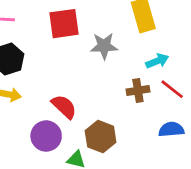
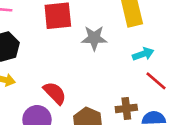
brown cross: (138, 91) -> (126, 108), moved

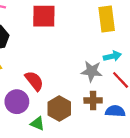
gray star: (94, 38) -> (92, 71), moved

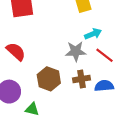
red semicircle: (34, 81) -> (16, 52), moved
brown hexagon: (59, 108) -> (49, 79), moved

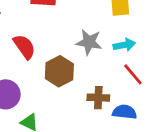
gray star: (76, 51) -> (89, 42), moved
brown hexagon: (49, 79) -> (59, 71), moved

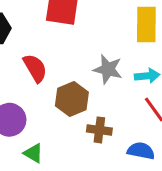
brown cross: (98, 98) -> (99, 130), moved

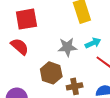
red semicircle: (35, 68) -> (20, 47), moved

